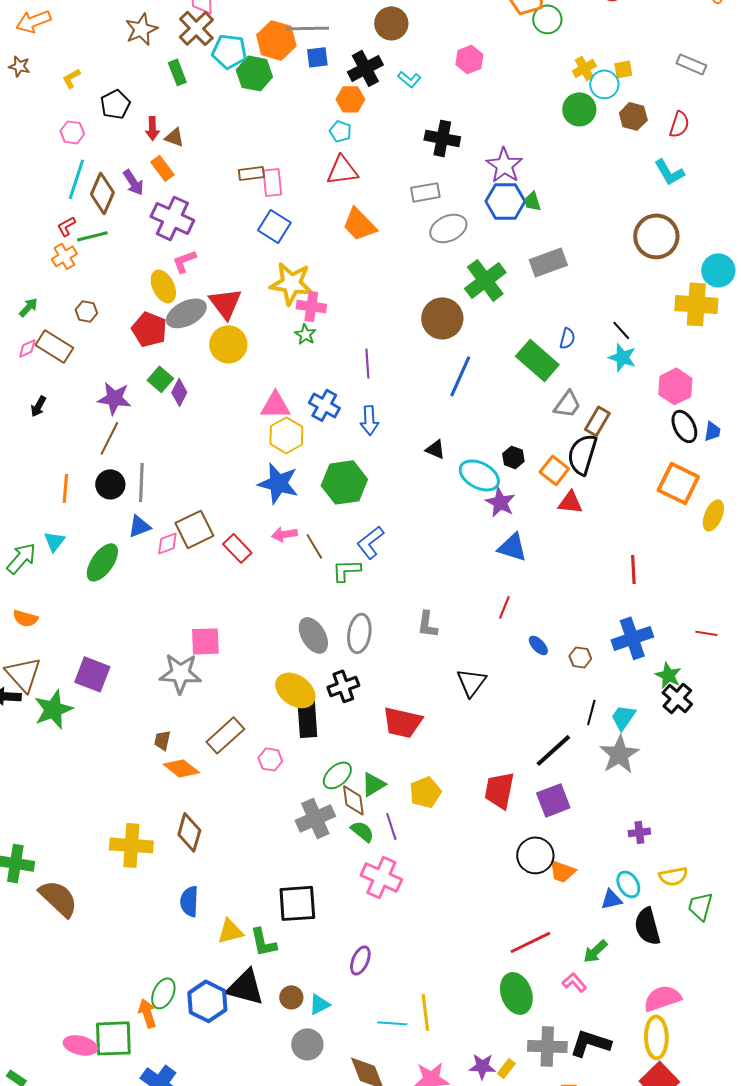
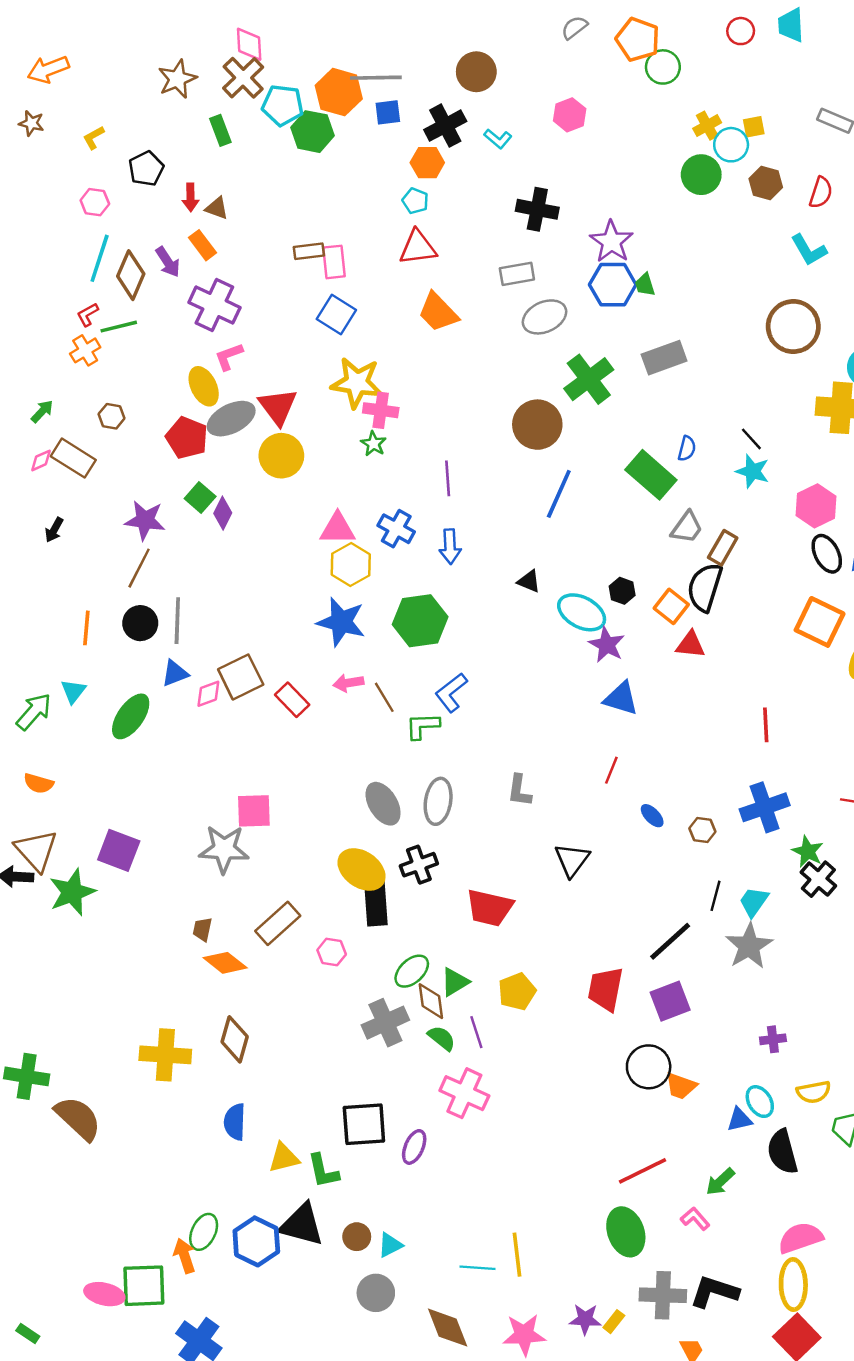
purple ellipse: (360, 960) -> (414, 1147), moved

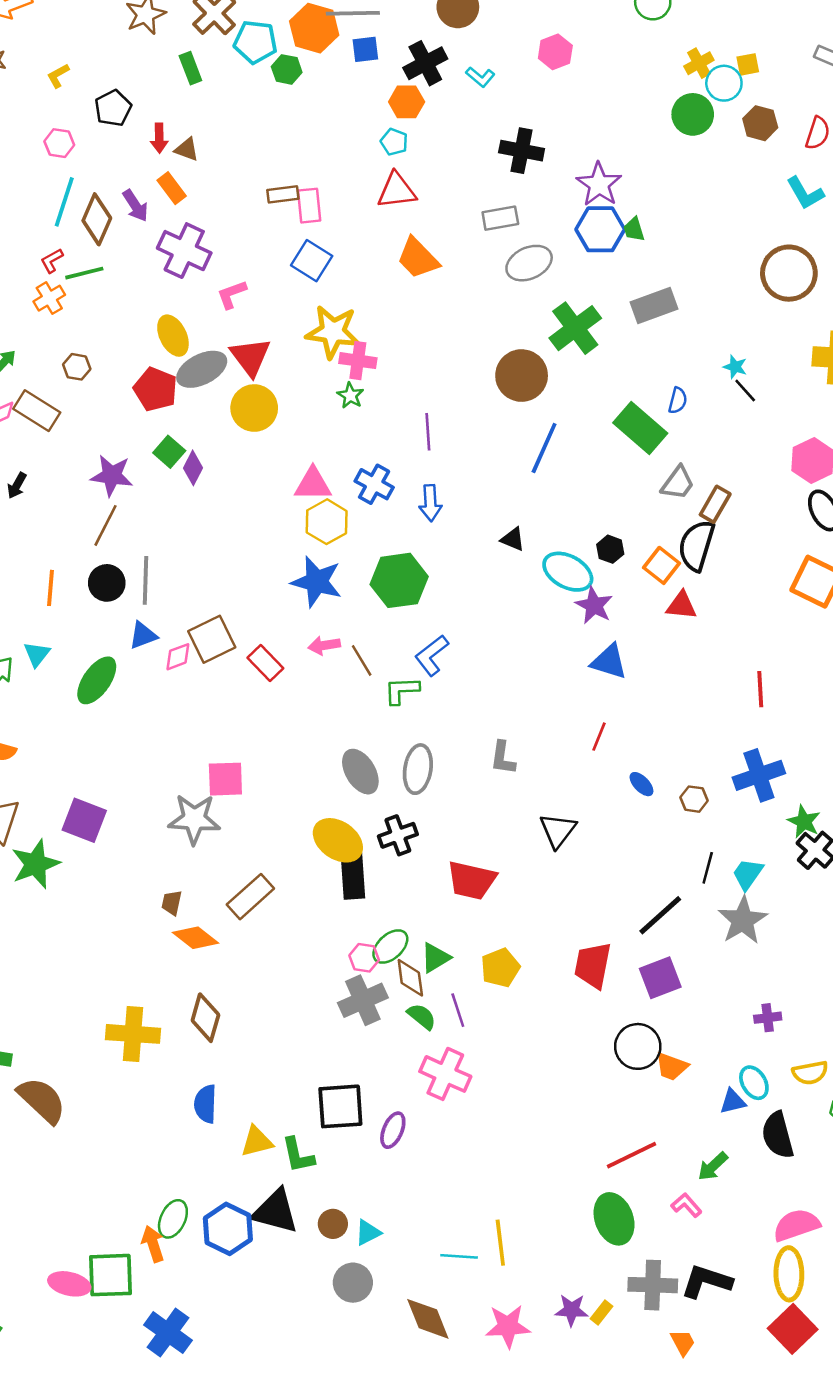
green hexagon: (312, 132) -> (287, 69), size x0.7
pink L-shape: (229, 356) -> (232, 294), moved
cyan star: (753, 471) -> (735, 367), moved, size x0.7
pink hexagon: (332, 952) -> (364, 958), moved

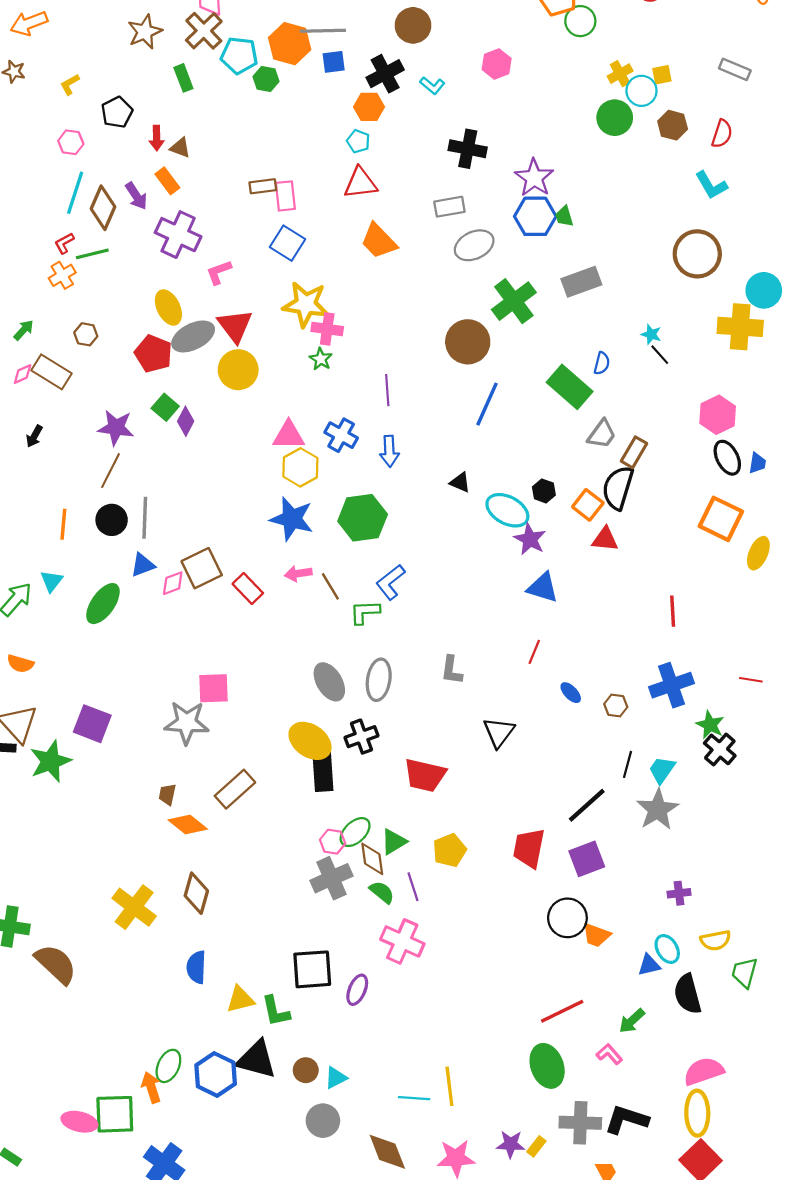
yellow cross: (133, 1034) -> (134, 907), turned 33

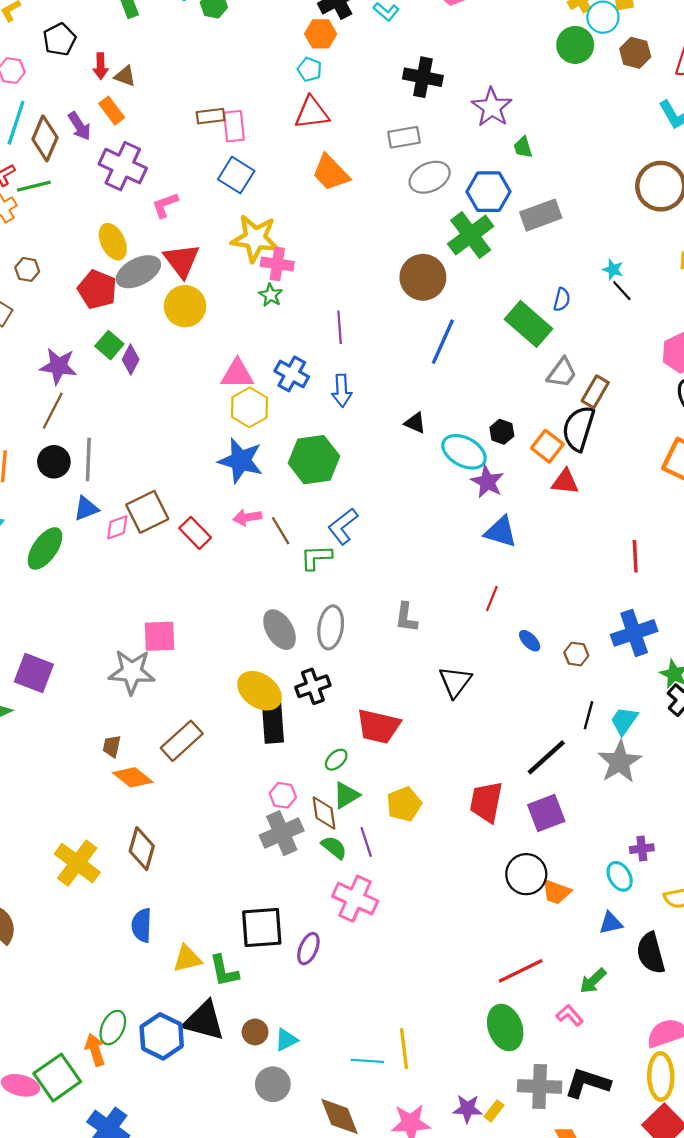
blue hexagon: (535, 216) -> (488, 192), moved
green ellipse: (355, 832) -> (336, 760), moved, size x0.7
cyan ellipse: (667, 949) -> (620, 876), moved
green square: (115, 1114) -> (57, 1078), turned -33

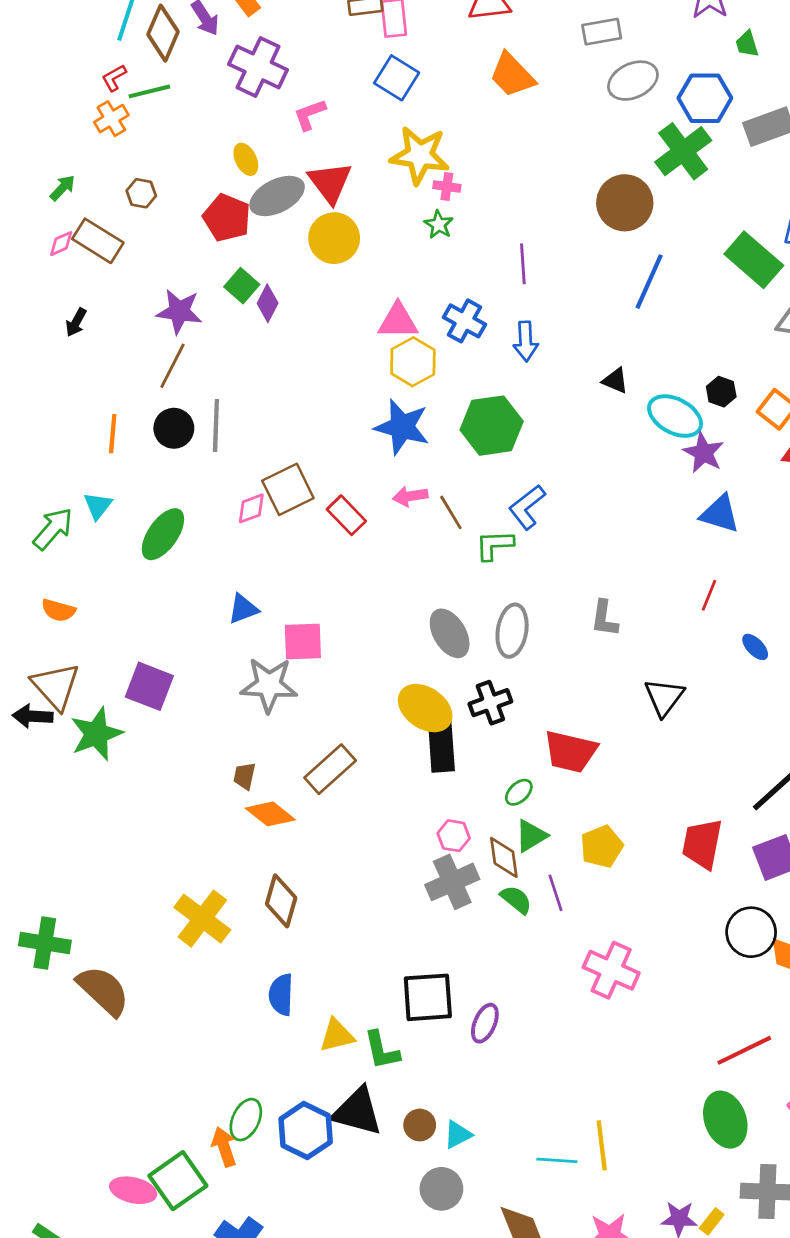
yellow ellipse: (113, 242) -> (246, 159), size x0.7
pink cross: (277, 264) -> (447, 186), size x0.7
blue triangle: (86, 508) -> (243, 609), moved
pink cross: (355, 899) -> (611, 970), moved

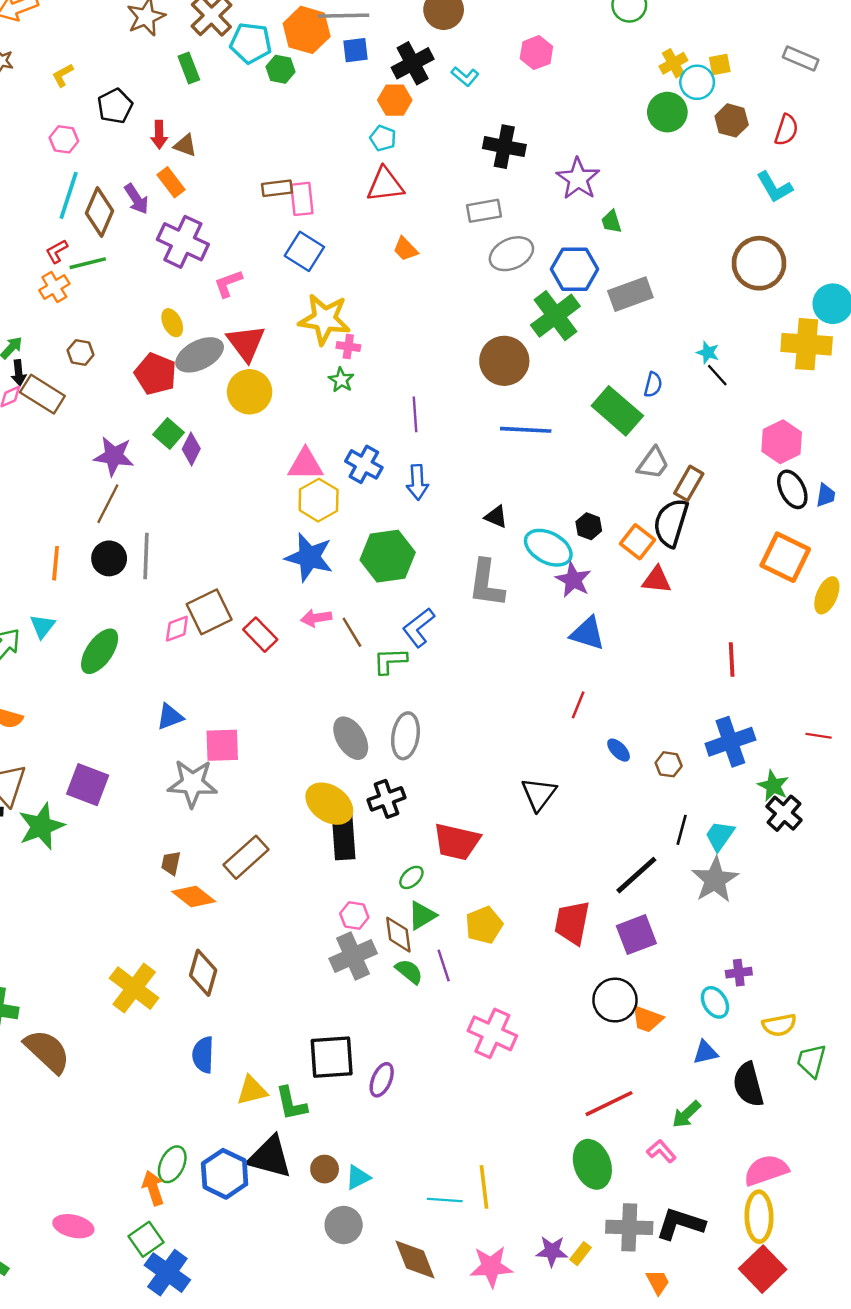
orange trapezoid: (512, 75) -> (405, 249), size x0.6
blue line: (649, 282) -> (526, 430), turned 69
black arrow: (76, 322) -> (19, 373), moved, turned -35
gray L-shape: (604, 618) -> (486, 583), moved, size x1.5
green square: (178, 1181) -> (146, 1239), moved, size x0.7

